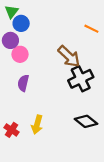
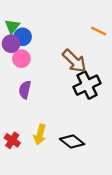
green triangle: (11, 12) -> (12, 26), moved
blue circle: (21, 23) -> (23, 37), moved
black diamond: (86, 121) -> (72, 141), moved

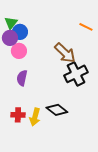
red cross: (12, 140) -> (18, 115), moved, turned -32
black diamond: (72, 141) -> (57, 110), moved

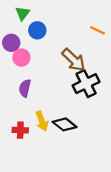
green triangle: (11, 23) -> (23, 13), moved
blue circle: (20, 32) -> (37, 30), moved
yellow arrow: (35, 117) -> (42, 121), moved, turned -36

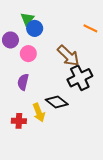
green triangle: (23, 13) -> (27, 19), moved
pink circle: (21, 58) -> (28, 54), moved
black diamond: (65, 124) -> (57, 102), moved

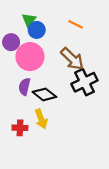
orange line: (90, 28) -> (76, 24), moved
pink circle: (28, 54) -> (30, 57), size x1.6
black diamond: (57, 102) -> (44, 94), moved

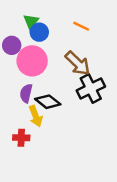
yellow arrow: (41, 119) -> (36, 116), moved

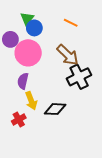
black diamond: (48, 102) -> (55, 109), moved, turned -35
red cross: (21, 138) -> (19, 119), turned -32

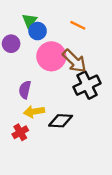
pink circle: (28, 53) -> (51, 56), moved
yellow arrow: (31, 101) -> (34, 112), turned 102

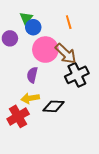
orange line: (78, 25) -> (69, 22), turned 48
purple semicircle: (25, 90) -> (32, 75), moved
red cross: (20, 132) -> (18, 116), size x1.5

